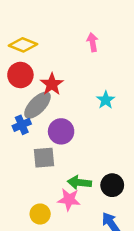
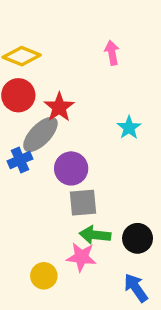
gray square: (44, 158) -> (83, 203), moved

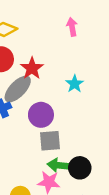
cyan star: (129, 128) -> (75, 84), moved
black circle: (138, 238) -> (80, 168), moved

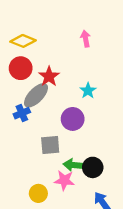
purple circle: (41, 115) -> (73, 119), moved
gray square: (50, 141) -> (50, 145), moved

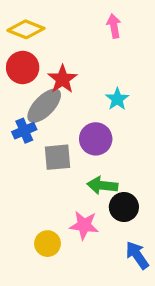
gray square: (50, 145) -> (57, 157), moved
green arrow: (74, 165) -> (102, 185), moved

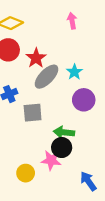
gray ellipse: (44, 106) -> (47, 77), moved
purple circle: (96, 139) -> (84, 100), moved
black circle: (124, 207) -> (62, 147), moved

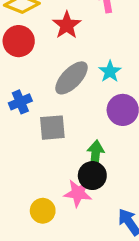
red star: (36, 58) -> (67, 25), moved
green arrow: (64, 132) -> (96, 155), turned 90

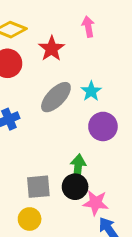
gray square: (52, 128) -> (38, 187), moved
pink star: (78, 193) -> (96, 203), moved

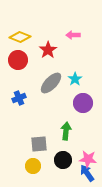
pink arrow: (88, 27) -> (73, 35), turned -80
black circle: (75, 187) -> (63, 160), moved
pink star: (96, 203) -> (88, 159), moved

